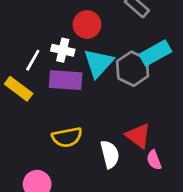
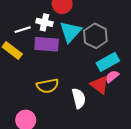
cyan rectangle: (155, 53) -> (108, 62), moved
white line: (33, 60) -> (23, 30), turned 42
pink semicircle: (154, 160) -> (112, 76), moved, turned 72

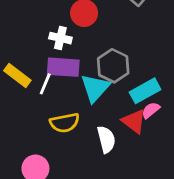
white line: (23, 30) -> (45, 84), moved, turned -49
cyan triangle: (70, 32) -> (95, 88), moved
gray hexagon: (95, 36) -> (113, 66), moved

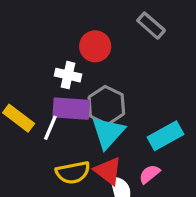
gray hexagon: (113, 66) -> (106, 105), moved
pink semicircle: (151, 110) -> (149, 174), moved
red triangle: (134, 121) -> (108, 171), moved

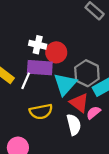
red circle: (95, 46) -> (56, 52), moved
gray hexagon: (106, 105) -> (87, 73), moved
red triangle: (108, 171) -> (79, 103), moved

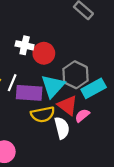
purple rectangle: (40, 68) -> (29, 93), moved
yellow semicircle: (41, 112) -> (43, 114), moved

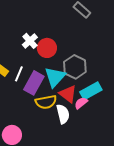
white cross: (25, 45) -> (30, 41), turned 35
cyan rectangle: (94, 88) -> (91, 91), moved
purple rectangle: (29, 93) -> (34, 83), turned -65

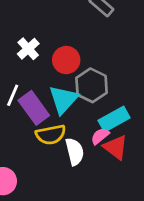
red circle: (47, 48) -> (66, 60), moved
purple rectangle: (34, 83) -> (34, 108), turned -65
red triangle: (68, 94) -> (115, 147), moved

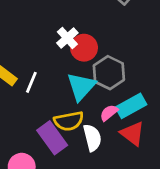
white cross: (28, 49) -> (67, 38), moved
purple rectangle: (34, 108) -> (52, 138), moved
pink semicircle: (100, 136) -> (109, 113), moved

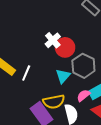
cyan triangle: (81, 86) -> (63, 76), size x0.7

